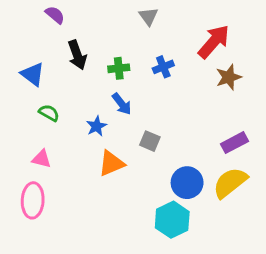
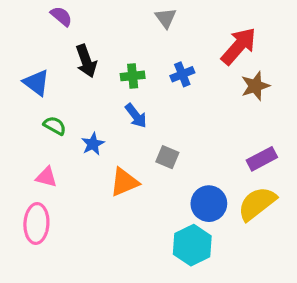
blue star: (96, 126) -> (93, 144), moved

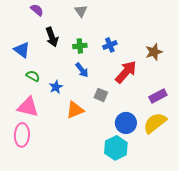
gray triangle: (166, 18) -> (81, 11), moved
red arrow: (239, 46) -> (126, 72), moved
pink triangle: (46, 177) -> (28, 107), size x1.6

